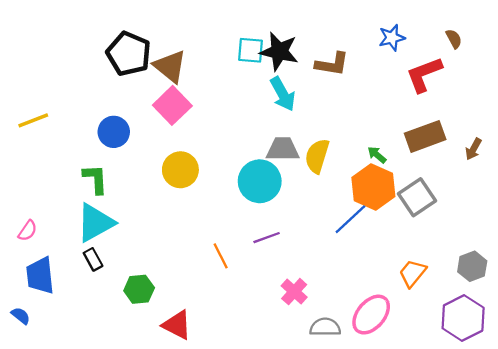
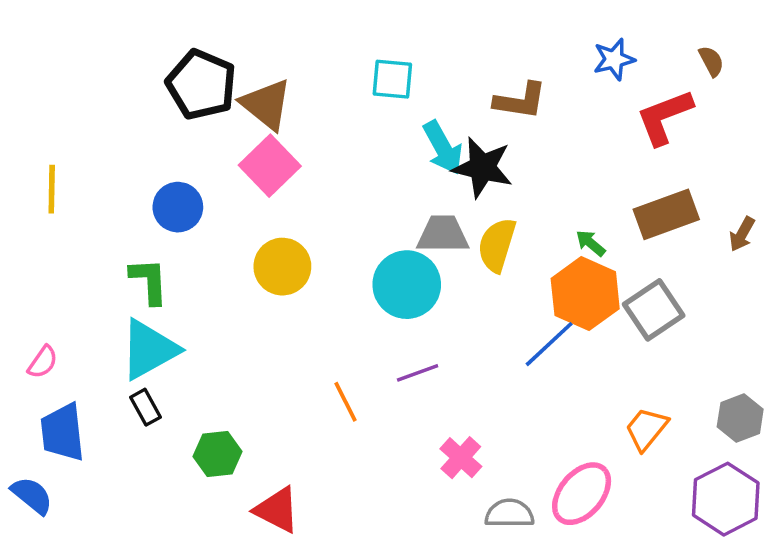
black star: (279, 51) -> (482, 167), moved
yellow line: (33, 120) -> (52, 189), turned -68
blue semicircle: (21, 316) -> (32, 495), size x1.4

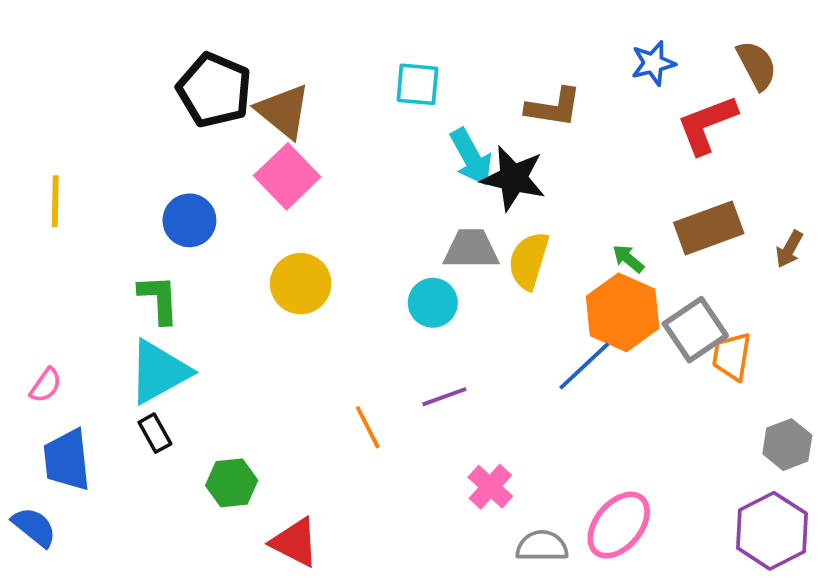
brown semicircle: (711, 61) -> (757, 65), size x1.5
cyan circle: (407, 285) -> (433, 303), size x0.7
orange trapezoid: (646, 429) -> (732, 356), moved, turned -30

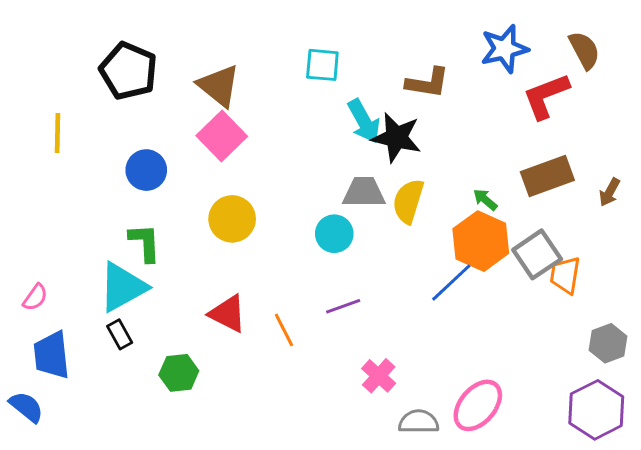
blue star: (653, 63) -> (504, 49), size x1.4
black pentagon: (214, 90) -> (129, 71), moved
yellow line: (55, 201) -> (57, 133), moved
green L-shape: (159, 299) -> (145, 243), moved
red triangle: (295, 542) -> (228, 314), moved

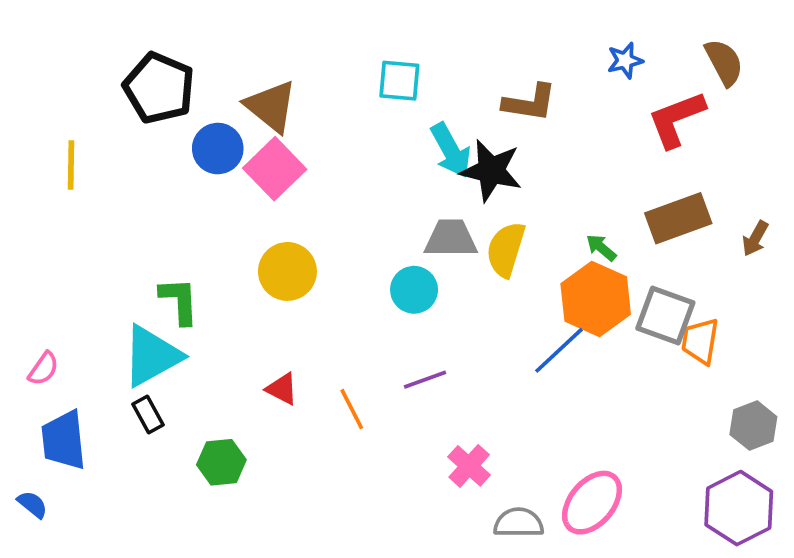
blue star: (504, 49) -> (625, 60), size x0.6
blue circle: (146, 170) -> (218, 149), moved
gray square: (537, 254) -> (665, 315), turned -36
red triangle: (228, 314) -> (282, 389), size x0.7
blue semicircle: (26, 407) -> (32, 504), size x0.7

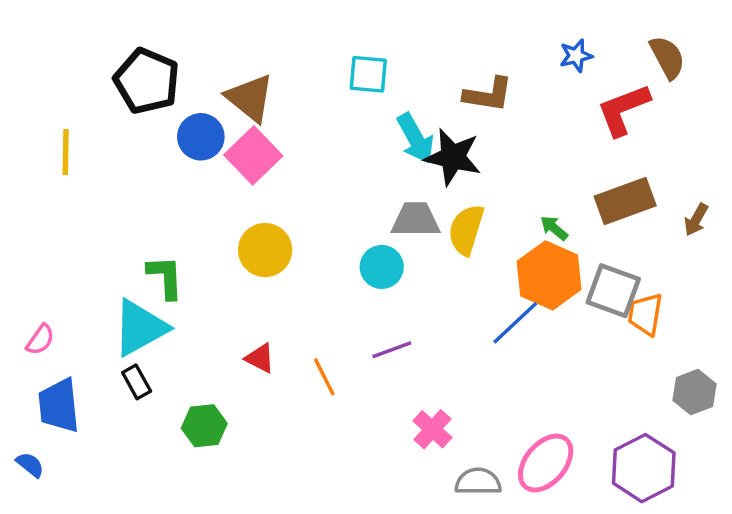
purple hexagon: (739, 508) -> (644, 468), moved

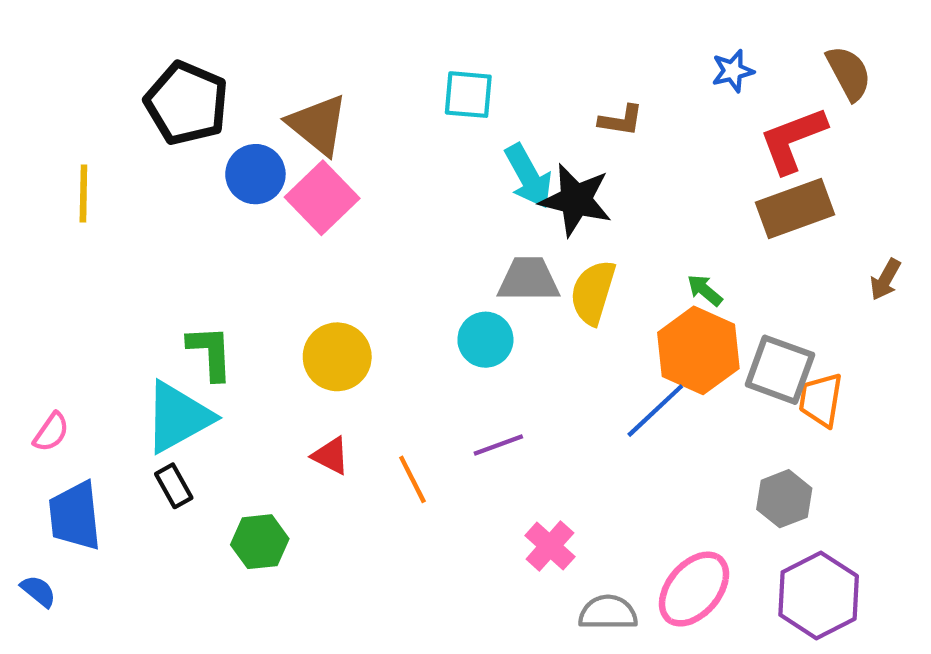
brown L-shape: (488, 95) -> (621, 120), size x0.7
brown rectangle: (625, 201) -> (795, 209), moved
yellow circle: (265, 250) -> (337, 357), moved
gray hexagon: (694, 392) -> (784, 499), moved

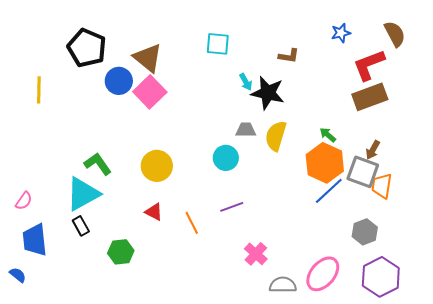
cyan arrow: (528, 176) -> (246, 82), size x0.6
gray trapezoid: (528, 279) -> (246, 130), size x0.7
brown arrow: (885, 279) -> (373, 150), moved
green L-shape: (210, 353) -> (98, 164), turned -32
blue line: (655, 411) -> (329, 191), moved

